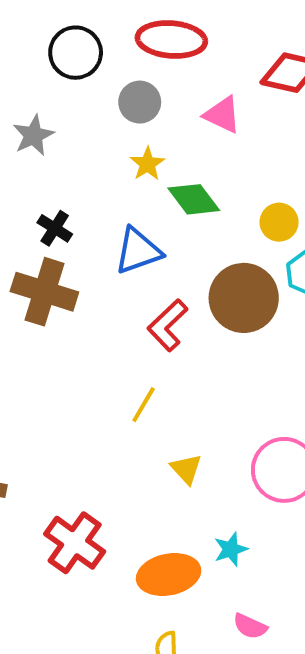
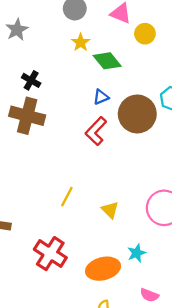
yellow circle: (279, 222) -> (145, 34), moved
blue triangle: (138, 251) -> (101, 97), moved, size x0.6
yellow line: (144, 405) -> (67, 197), moved

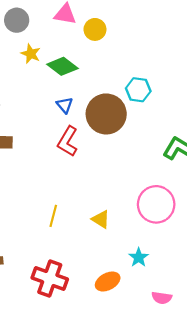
blue triangle: (101, 97) -> (65, 105), turned -35
orange ellipse: (103, 269) -> (108, 282), size x0.7

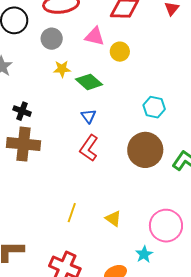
yellow star: (31, 54) -> (62, 69), turned -30
brown circle: (106, 114) -> (145, 150), moved
pink circle: (156, 204) -> (166, 226), moved

